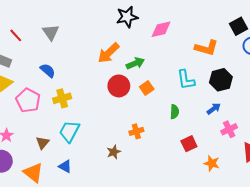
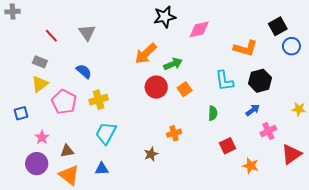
brown triangle: (43, 143) -> (67, 151), moved, turned 40
blue triangle: (65, 166) -> (102, 169), turned -32

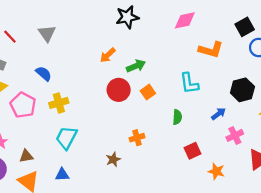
pink diamond: (199, 29) -> (185, 20), moved
orange arrow: (146, 53) -> (108, 55), size x0.7
black hexagon: (260, 81) -> (242, 90), moved

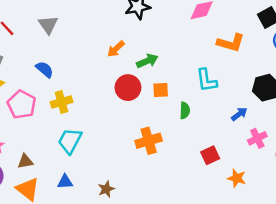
orange square: (148, 92) -> (161, 90), turned 32
green semicircle: (177, 117) -> (185, 111), moved
orange cross: (137, 138) -> (149, 141), size x1.5
brown star: (113, 159) -> (106, 189), moved

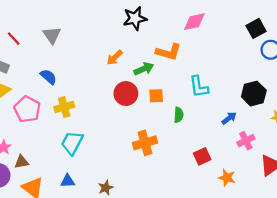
orange L-shape: (231, 43) -> (169, 52), moved
brown triangle: (25, 161) -> (22, 162), moved

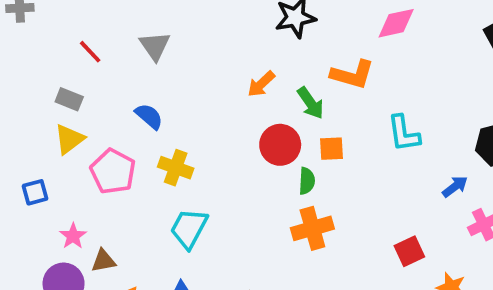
green arrow: (144, 69) -> (311, 103), turned 78
yellow cross: (64, 107) -> (176, 168), turned 36
green semicircle: (179, 115) -> (307, 181), moved

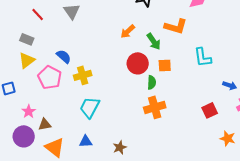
blue semicircle: (149, 116) -> (64, 56), moved
yellow cross: (176, 168) -> (83, 75), turned -36
blue arrow: (455, 187) -> (230, 85), turned 56
red square: (409, 251) -> (210, 110), moved

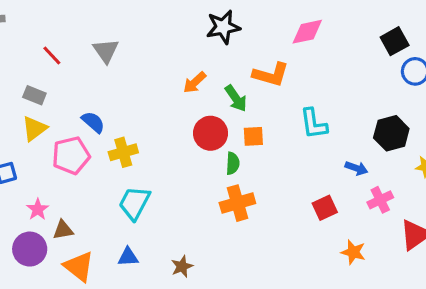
pink pentagon: (50, 77) -> (71, 155), turned 30

